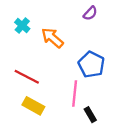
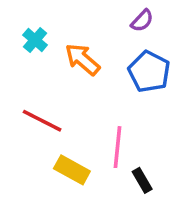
blue pentagon: (91, 65) -> (149, 72), moved
yellow rectangle: (33, 106) -> (72, 170), moved

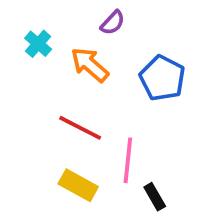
purple semicircle: (142, 21) -> (113, 23), moved
red line: (42, 121) -> (80, 128), moved

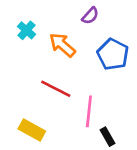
purple semicircle: (113, 23) -> (90, 16), moved
yellow rectangle: (78, 185) -> (32, 130), moved

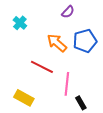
orange arrow: (62, 45) -> (57, 43), moved
blue pentagon: (113, 54) -> (85, 41), turned 30

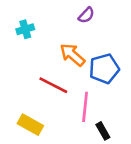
cyan cross: (20, 23) -> (25, 29), turned 32
blue pentagon: (85, 41) -> (104, 69), moved

